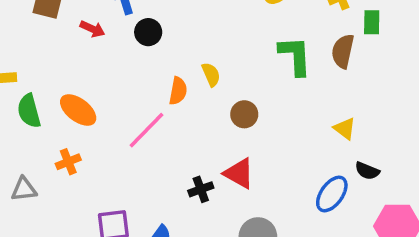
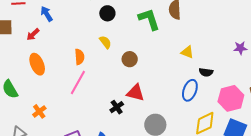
red arrow: (92, 29) -> (33, 34), turned 128
black circle: (148, 32) -> (107, 13), moved
orange semicircle: (178, 91) -> (79, 57), moved
orange ellipse: (78, 110) -> (37, 64), moved, turned 45

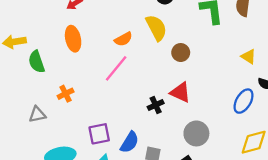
yellow semicircle: (105, 42) -> (156, 28), size x1.6
orange semicircle: (79, 57) -> (123, 39), turned 56

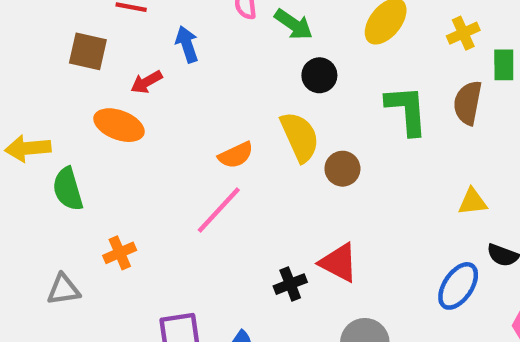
orange ellipse: (73, 39) -> (119, 125), moved, turned -60
brown circle: (181, 53) -> (342, 169), moved
yellow triangle: (249, 57) -> (473, 202), turned -42

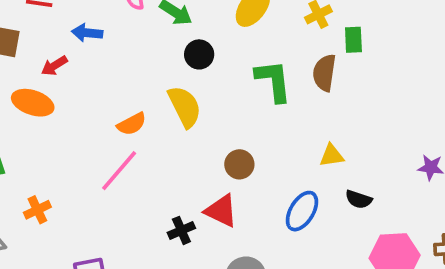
blue arrow: (187, 44) -> (87, 33), turned -64
brown circle: (342, 169) -> (239, 164), moved
blue ellipse: (458, 286) -> (302, 211), moved

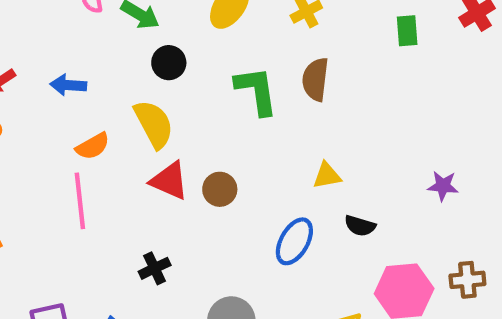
blue arrow: (87, 33) -> (68, 85), moved
green rectangle: (353, 40) -> (407, 31), moved
pink line: (119, 171) -> (80, 201), turned -45
red triangle: (221, 211) -> (169, 181), moved

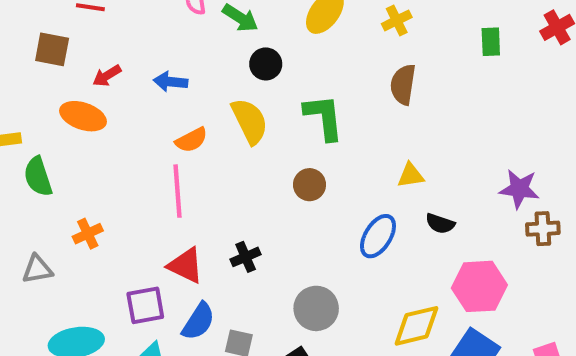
green L-shape: (256, 91) -> (324, 117), moved
red triangle: (169, 181) -> (186, 265), moved
purple star: (443, 186) -> (519, 189), size x1.4
brown cross: (467, 280) -> (543, 229), moved

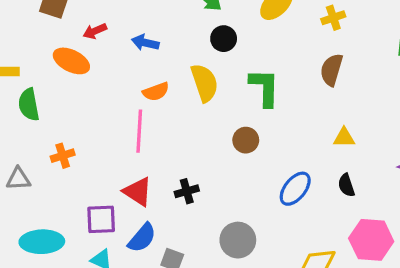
yellow triangle: (411, 175) -> (344, 138), moved
black semicircle: (440, 224) -> (346, 185), turned 45

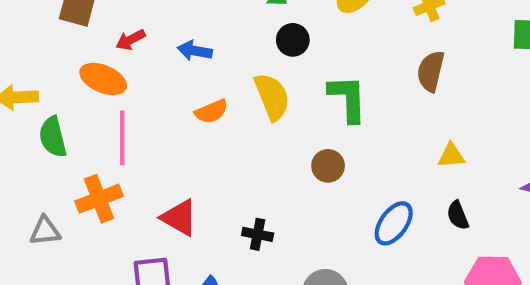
pink line: (139, 131) -> (122, 138), moved
orange cross: (63, 156) -> (99, 199), size x1.5
black cross: (187, 191) -> (258, 234), turned 30
red triangle: (138, 192) -> (179, 218), moved

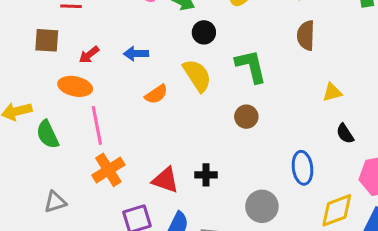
orange cross: (99, 199) -> (108, 170), moved
red triangle: (179, 218) -> (165, 180), moved
blue ellipse: (394, 223) -> (303, 168), moved, turned -32

